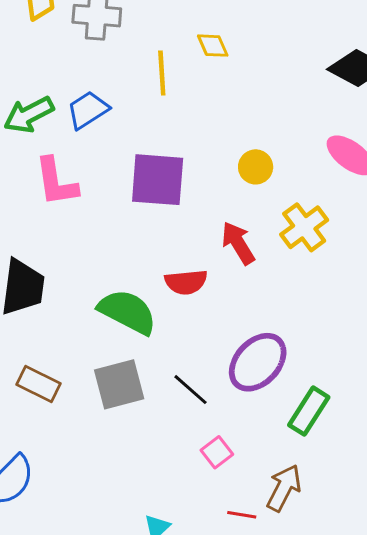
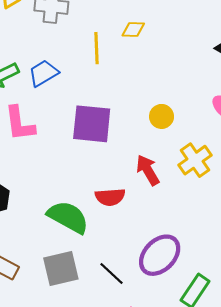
yellow diamond: (213, 46) -> (133, 30), turned -65

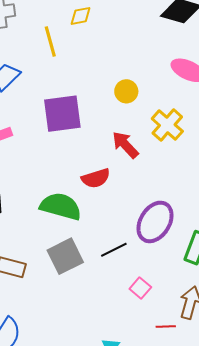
black line: (111, 273) -> (114, 250), turned -56

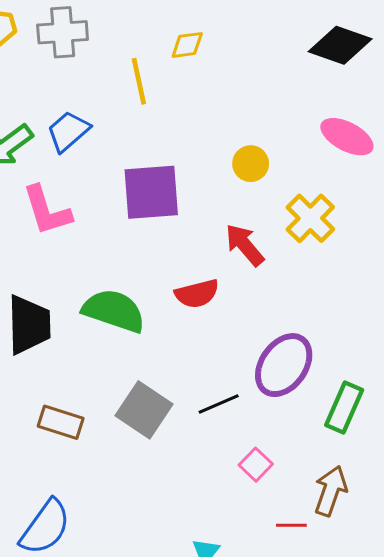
green semicircle: (61, 206) -> (114, 311), moved
gray square: (65, 256) -> (144, 410), turned -33

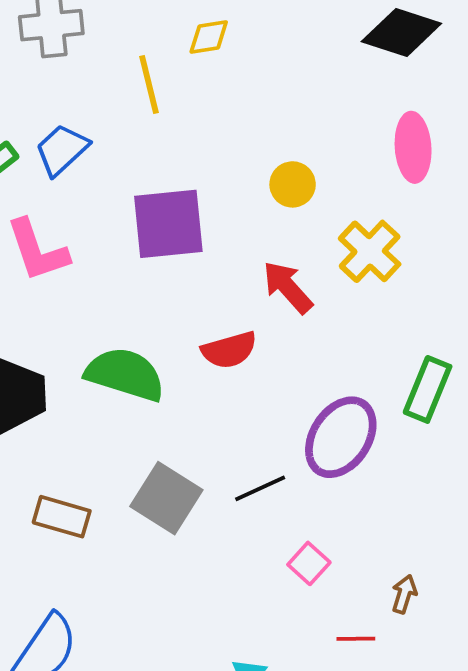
pink ellipse: (347, 137) -> (413, 147), turned 60
green rectangle: (344, 407) -> (428, 389), moved
brown arrow: (331, 491) -> (404, 594), size x0.6

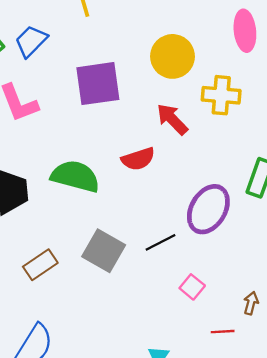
yellow circle: (293, 184) -> (173, 56), size x1.6
yellow cross: (370, 251) -> (221, 95), turned -36
brown rectangle: (62, 517) -> (40, 265), turned -48

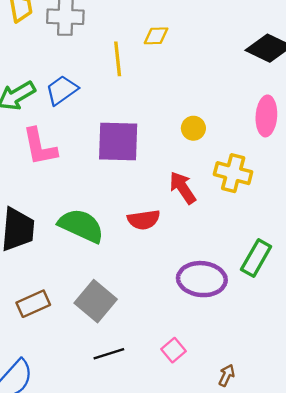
yellow circle: (173, 56) -> (193, 128), size x0.6
purple ellipse: (208, 209) -> (202, 279), turned 54
black line: (161, 242) -> (109, 354), moved

